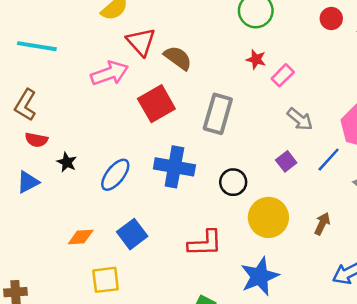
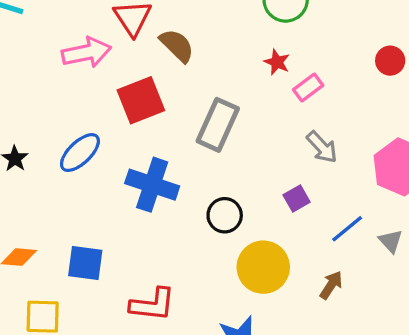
red circle: (331, 19) -> (390, 61), moved
blue line: (329, 160) -> (347, 229), moved
blue ellipse: (115, 175) -> (80, 153), moved
blue square: (132, 234) -> (85, 263), turned 36
red L-shape: (205, 243) -> (153, 304), moved

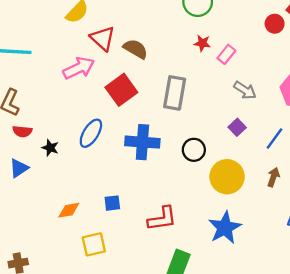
blue square: (85, 263) -> (112, 203), size x0.7

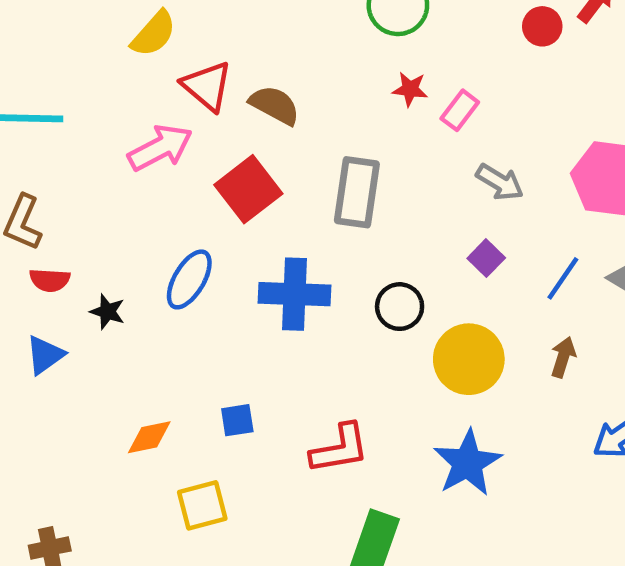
red circle: (275, 24) -> (542, 26), moved

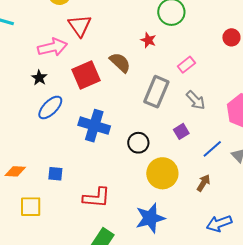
red star: (410, 89) -> (148, 40), moved
brown semicircle: (275, 105) -> (120, 63), moved
gray rectangle: (357, 192) -> (156, 92), moved
black star: (107, 312) -> (39, 78), moved

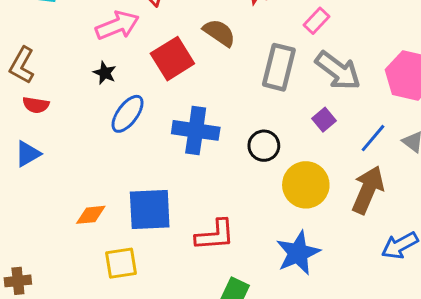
gray arrow: (196, 100) -> (338, 71), size x1.5
blue square: (55, 174) -> (150, 209), size x2.0
brown arrow: (203, 183) -> (368, 190), size x1.8

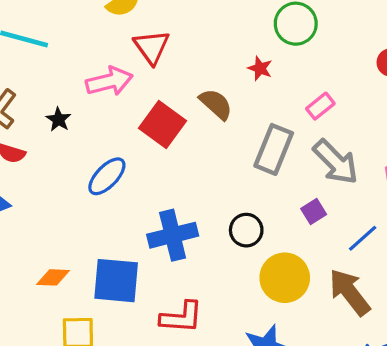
red square: (172, 59) -> (163, 124), turned -30
black star: (105, 73) -> (58, 119), moved
blue cross: (196, 130) -> (173, 235), moved, turned -30
brown arrow: (368, 190) -> (350, 292), turned -69

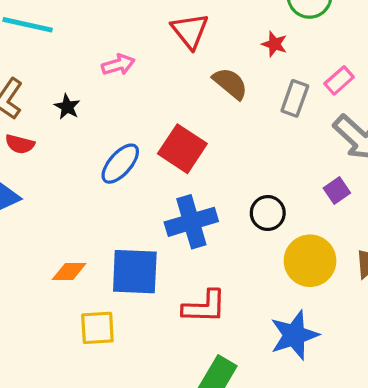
red triangle: (152, 47) -> (190, 31), moved
pink arrow: (109, 81) -> (118, 65), size x0.7
red square: (163, 124) -> (182, 149), moved
gray rectangle: (274, 149) -> (295, 98), moved, size x0.7

